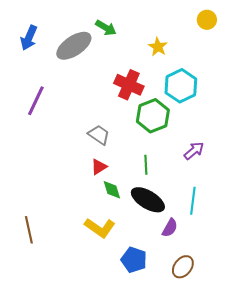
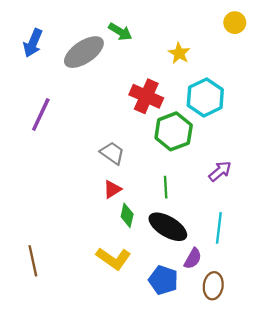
green diamond: (112, 190) -> (127, 215), turned 30
blue pentagon: (134, 260) -> (163, 280), moved
brown ellipse: (183, 267) -> (213, 286), moved, turned -30

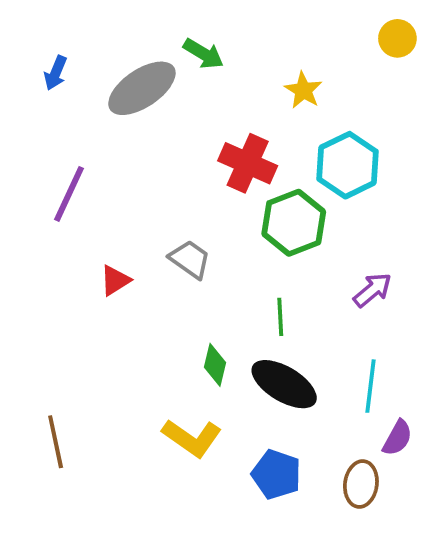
blue arrow: (33, 43) -> (56, 73), size x0.7
red triangle: (112, 189) -> (115, 280), moved
purple semicircle: (193, 259) -> (397, 438), moved

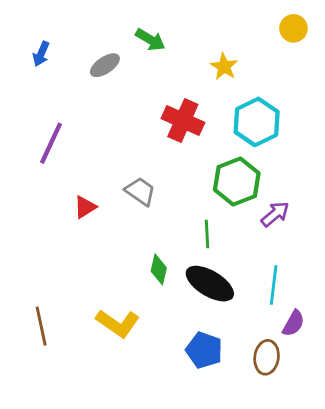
gray ellipse: (142, 88) -> (105, 65), size x0.6
green hexagon: (294, 223) -> (237, 181), moved
yellow L-shape: (192, 438) -> (118, 323), moved

